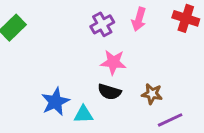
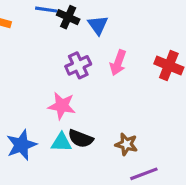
pink star: (113, 62) -> (62, 106), moved
cyan triangle: (83, 114) -> (61, 142), moved

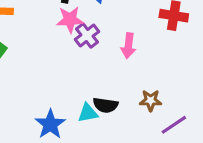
pink arrow: (118, 63) -> (128, 46), moved
pink star: (62, 106) -> (70, 19), moved

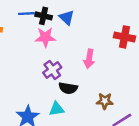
purple cross: (87, 36) -> (52, 70), moved
black semicircle: (105, 105) -> (68, 88), moved

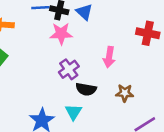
brown star: (105, 101) -> (125, 93), moved
cyan triangle: (57, 109) -> (73, 112), turned -49

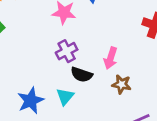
pink arrow: (109, 57) -> (111, 58), moved

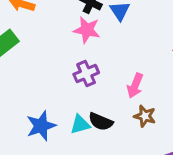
black semicircle: (82, 75) -> (101, 122), moved
cyan triangle: (65, 97) -> (80, 124), turned 30

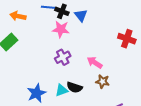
pink arrow: (135, 86) -> (95, 62), turned 105

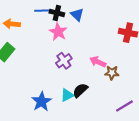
pink star: (61, 29) -> (58, 32), turned 30
brown star: (103, 82) -> (112, 73), moved
black semicircle: (75, 87) -> (80, 90), turned 126

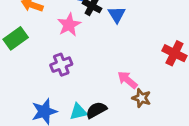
pink star: (58, 32) -> (69, 25), moved
purple cross: (64, 61) -> (61, 65), moved

